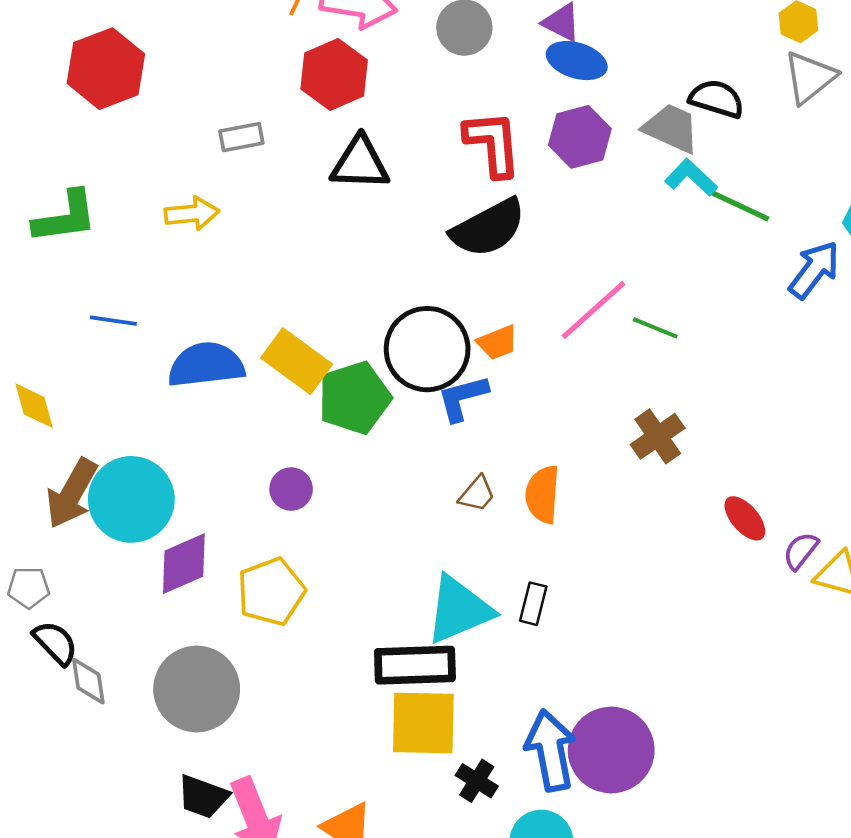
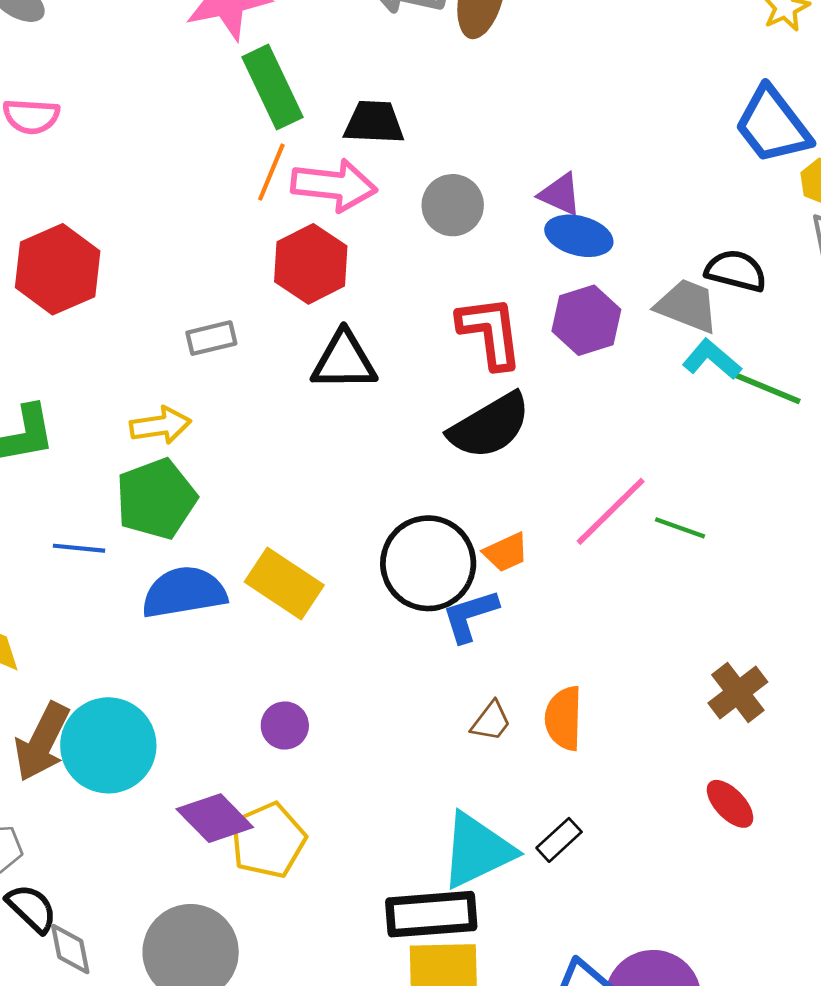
green pentagon: (354, 398) -> (156, 499), moved
brown cross: (658, 436) -> (738, 692), moved
red ellipse: (745, 518) -> (730, 804), moved
purple diamond: (184, 564) -> (215, 818), moved, turned 72
black rectangle: (533, 604) -> (559, 840), turned 36

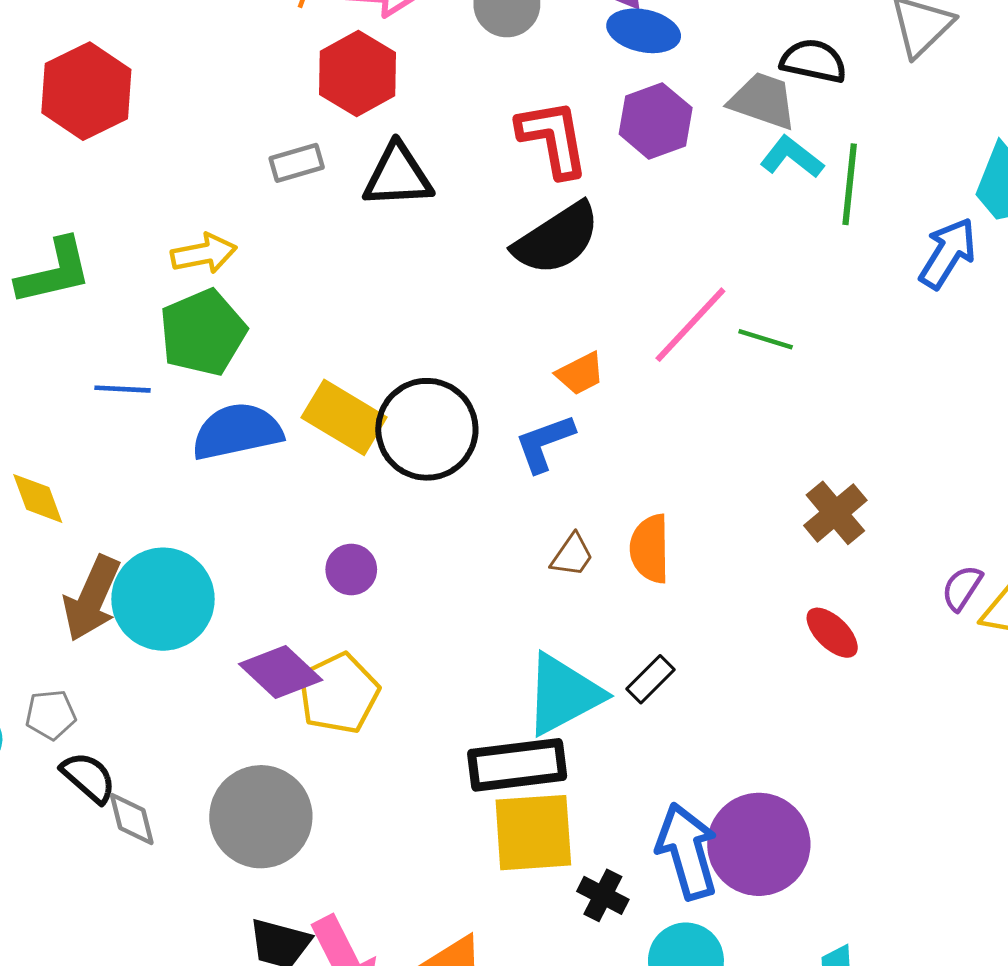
gray rectangle: (211, 338) -> (297, 163), moved
green line: (764, 387) -> (850, 184), turned 76
black circle: (428, 563) -> (427, 429), moved

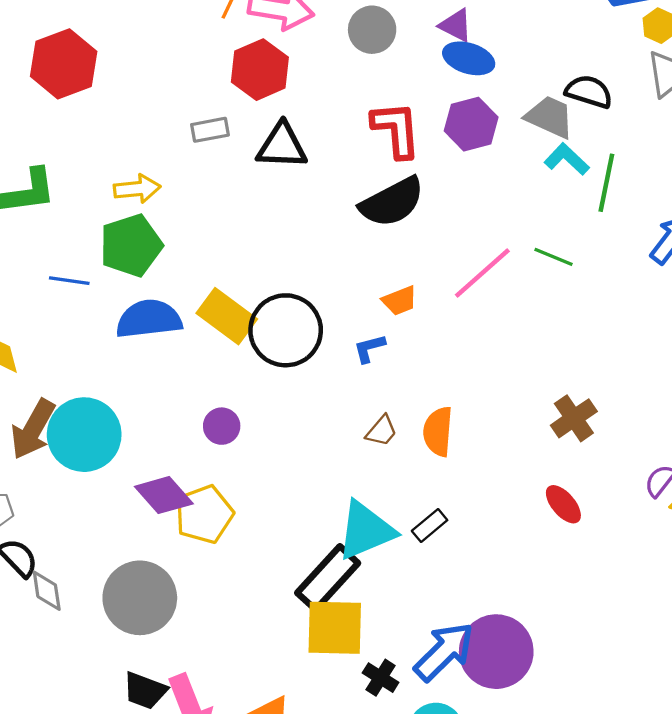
green line: (766, 339) -> (553, 257), moved
blue L-shape: (545, 443) -> (369, 348), size x0.7
black rectangle: (517, 765) -> (328, 578), turned -46
blue arrow: (687, 851) -> (444, 652), turned 56

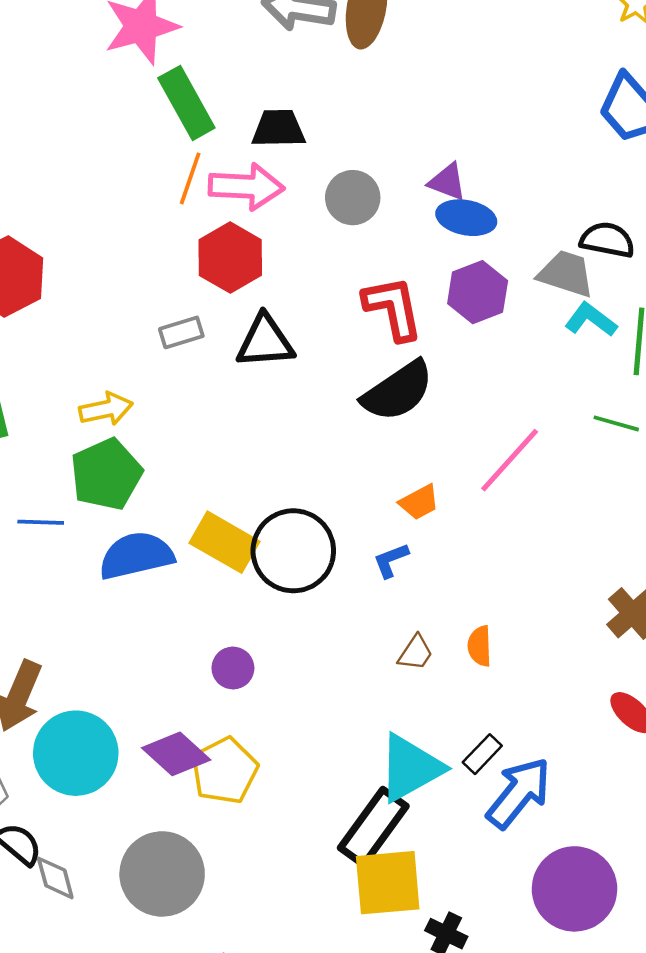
green line: (553, 257) -> (616, 423), moved
orange semicircle: (438, 431) -> (480, 646), size x0.7
cyan circle: (84, 435) -> (76, 753), moved
blue arrow: (444, 652) -> (519, 793), moved

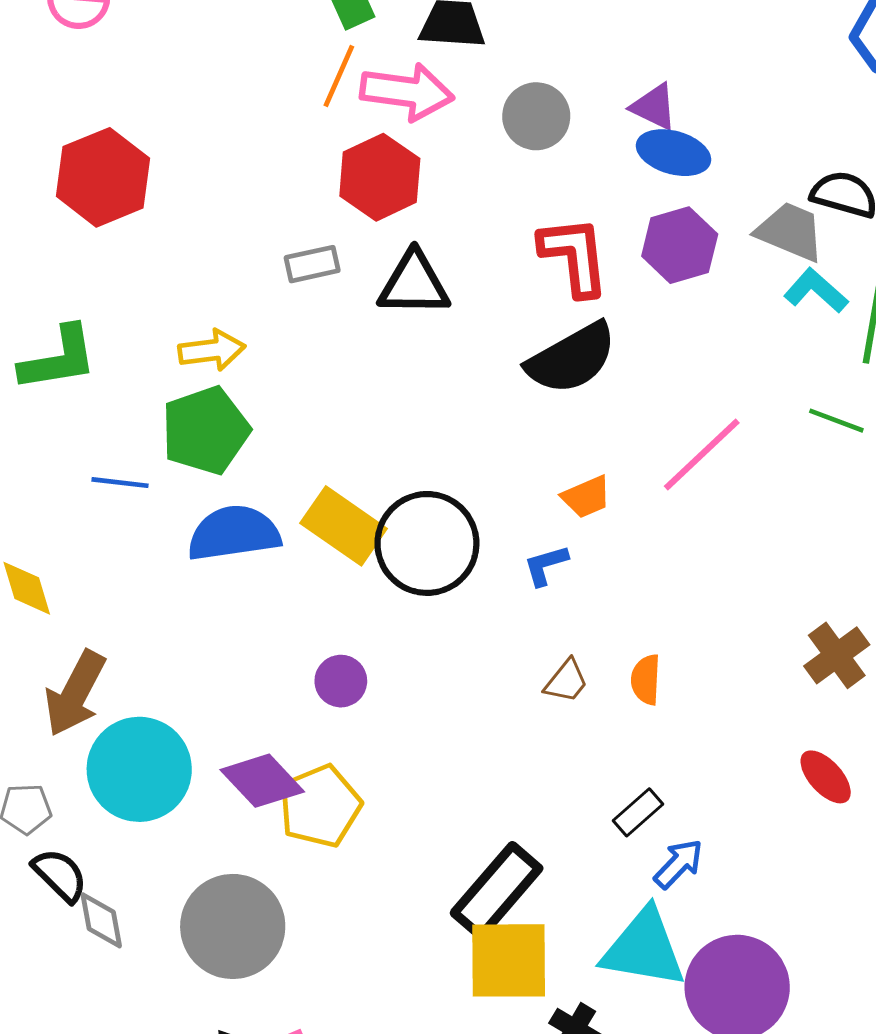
cyan triangle: (410, 768) -> (644, 948), moved, turned 34
blue arrow: (519, 793) -> (679, 864), size x0.6

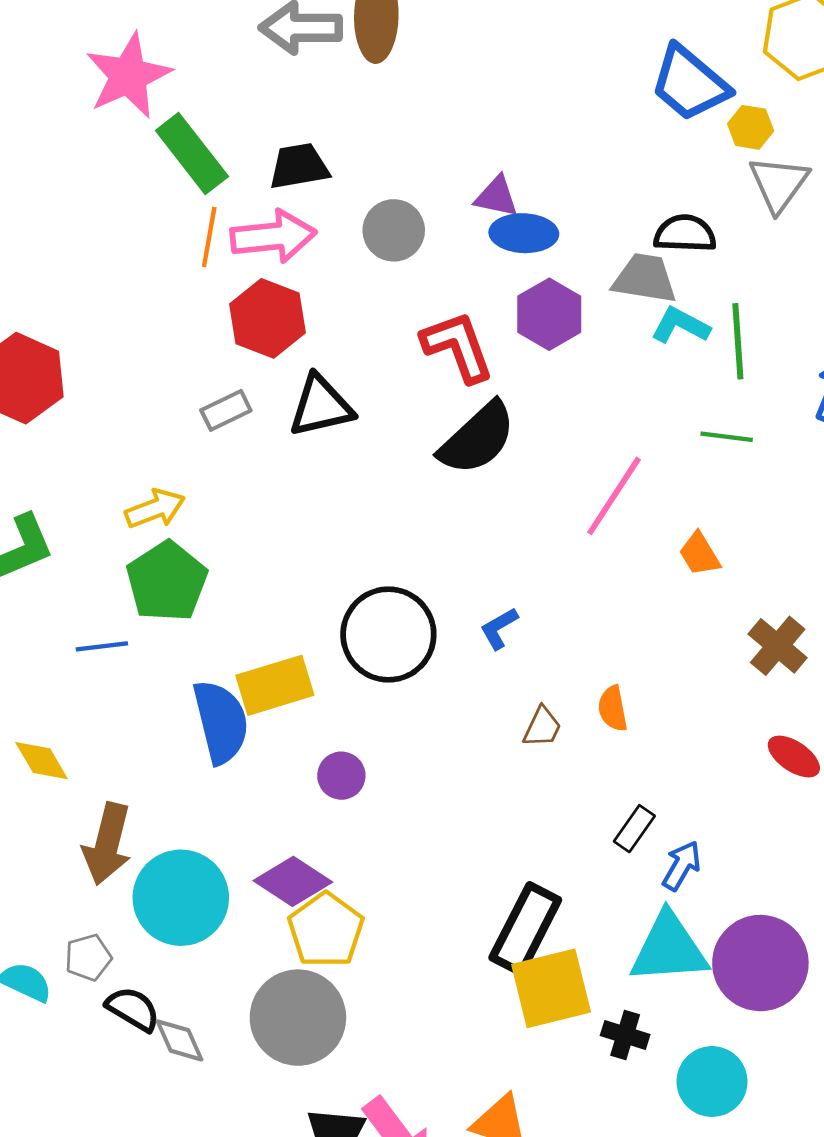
orange trapezoid: (586, 497) -> (700, 554), moved, turned 96
yellow rectangle: (344, 526) -> (275, 685), moved, turned -38
blue semicircle: (234, 533) -> (221, 722), moved, turned 98
yellow pentagon: (320, 806) -> (326, 930), moved

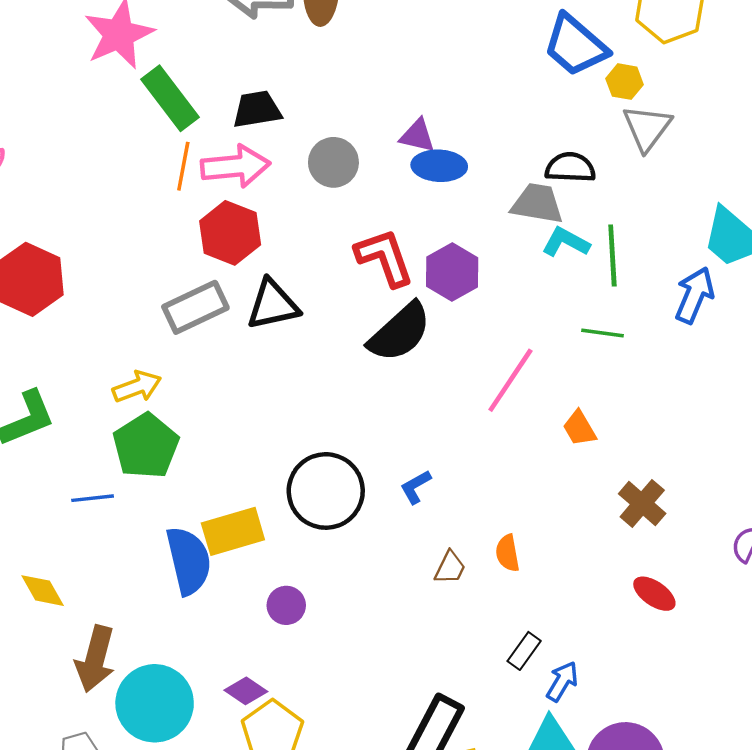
purple hexagon: (549, 314) -> (452, 272), moved
gray rectangle: (226, 410) -> (195, 307), size x1.6
purple diamond: (293, 881) -> (246, 691), size x0.7

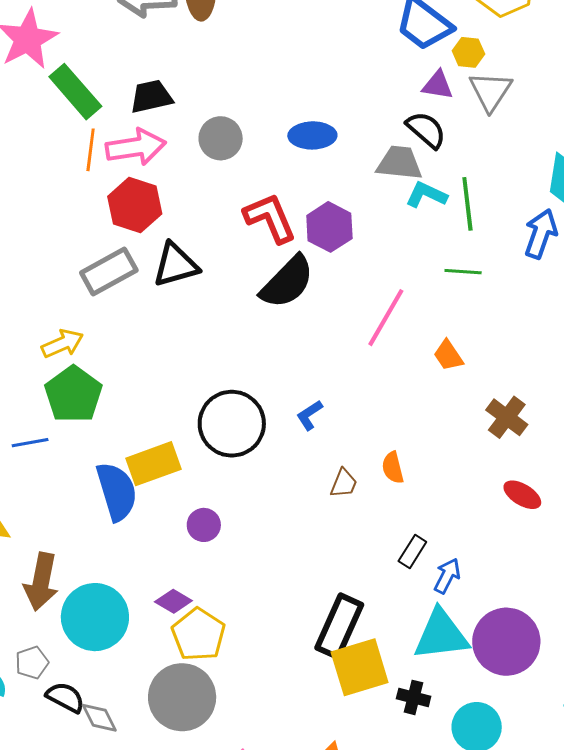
purple triangle: (417, 136) -> (438, 85), moved
black semicircle: (570, 167) -> (426, 130), turned 42

